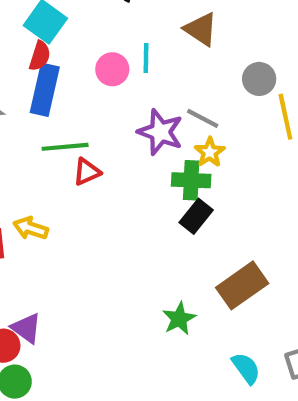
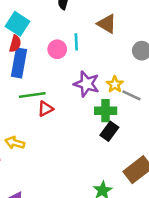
gray line: (203, 118) -> (131, 95), moved
yellow star: (210, 152) -> (115, 84), moved

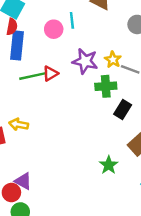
red triangle: (45, 109) -> (50, 74), moved
black rectangle: (109, 131) -> (123, 109), moved

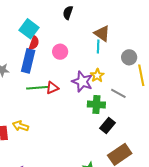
cyan line: (72, 20) -> (98, 46), moved
red semicircle: (12, 27) -> (34, 43), moved
yellow star: (113, 60) -> (97, 75), moved

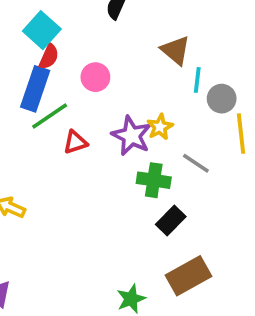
cyan line: (98, 46) -> (197, 80), moved
green line: (37, 88) -> (50, 116), moved, turned -35

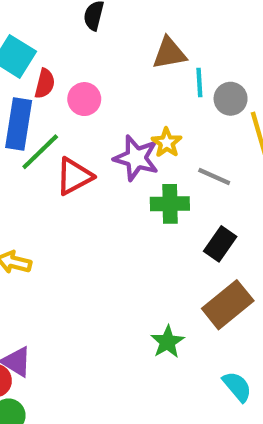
brown triangle: (176, 50) -> (169, 53), turned -40
red semicircle: (49, 57) -> (45, 83), moved
red triangle: (75, 142) -> (74, 176), size x1.4
black rectangle: (171, 221) -> (220, 244), moved

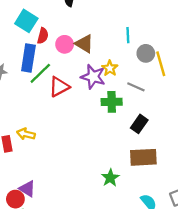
brown triangle: (169, 53) -> (84, 44), moved, turned 42
gray circle: (231, 99) -> (146, 53), moved
brown rectangle: (228, 305) -> (143, 157), turned 36

